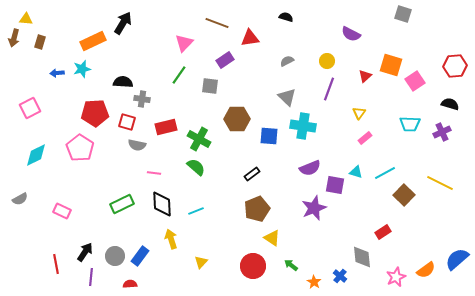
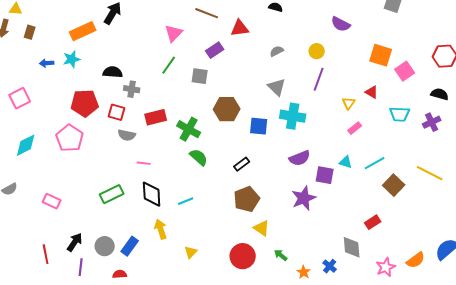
red triangle: (365, 76) -> (372, 92), moved, turned -48
green semicircle: (196, 167) -> (199, 157), moved

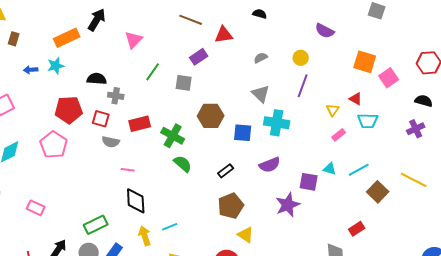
pink triangle: (174, 33) -> (134, 40), moved
cyan trapezoid: (400, 114) -> (368, 121), moved
purple semicircle: (300, 158) -> (270, 165), moved
green rectangle: (112, 194) -> (96, 225), moved
cyan line: (186, 201) -> (170, 227), moved

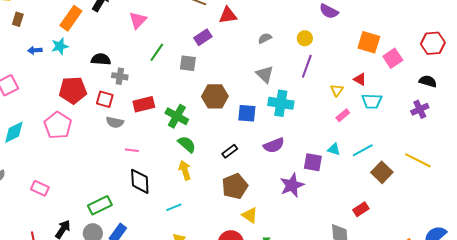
orange rectangle: (67, 38) -> (71, 18), turned -30
yellow arrow: (145, 236) -> (185, 170), moved

